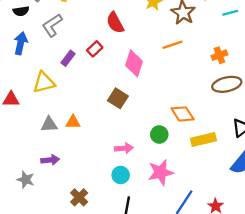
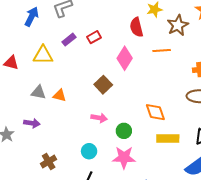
red semicircle: (115, 23) -> (136, 27), moved
green circle: (159, 135) -> (124, 131), moved
pink arrow: (124, 148) -> (99, 118), moved

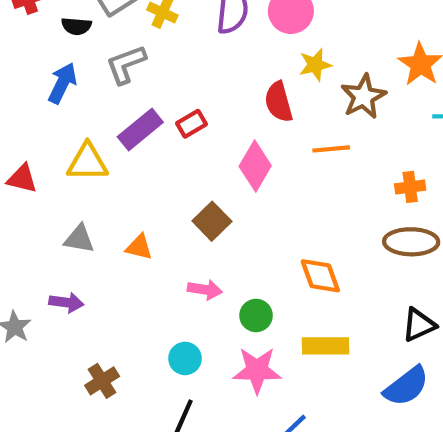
purple rectangle: (69, 40) -> (140, 129), size x1.5
orange triangle: (60, 96) -> (139, 247), moved
yellow rectangle: (168, 139) -> (326, 346), moved

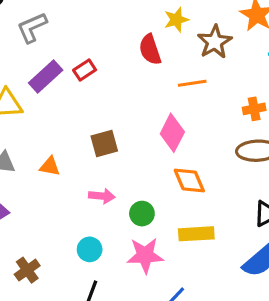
pink diamond: (255, 166) -> (172, 133), moved
brown square: (212, 221) -> (104, 143), turned 32

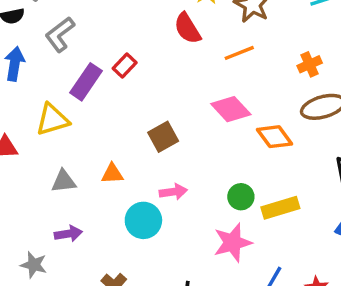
pink diamond: (172, 133) -> (231, 109), turned -57
orange diamond: (189, 181) -> (274, 137), moved
green circle: (142, 214) -> (241, 197), moved
cyan circle: (90, 249) -> (143, 220), moved, size x1.4

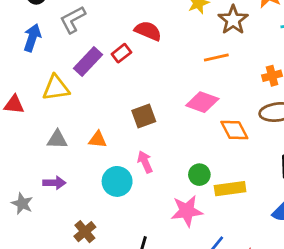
red semicircle: (187, 28) -> (148, 31), moved, turned 136
pink diamond: (231, 109) -> (202, 102), turned -36
pink arrow: (173, 192) -> (145, 162), turned -115

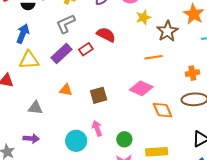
gray L-shape: (73, 20) -> (66, 24), moved
yellow triangle: (56, 88) -> (29, 60), moved
orange triangle: (98, 140) -> (66, 90), moved
green circle: (199, 175) -> (124, 139), moved

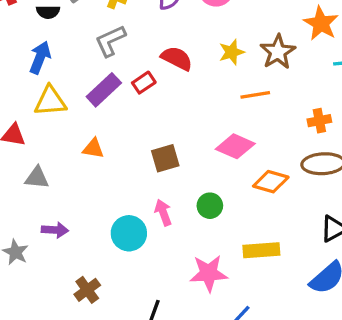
yellow star: (143, 17) -> (232, 52), moved
orange triangle: (66, 90) -> (93, 148), moved
gray triangle: (35, 108) -> (37, 178), moved
orange diamond: (163, 110) -> (271, 182), turned -50
green circle: (124, 139) -> (210, 206), moved

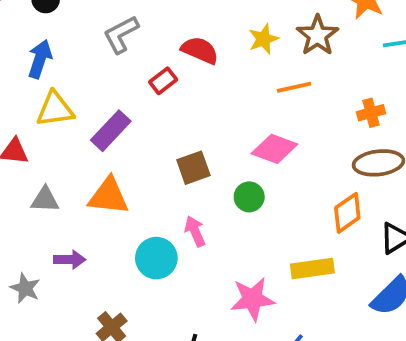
purple rectangle: (104, 90) -> (111, 131), moved
orange triangle: (93, 148) -> (109, 196), moved, size x1.6
orange diamond: (271, 182) -> (347, 213), moved, turned -48
green circle: (210, 206) -> (249, 197), moved

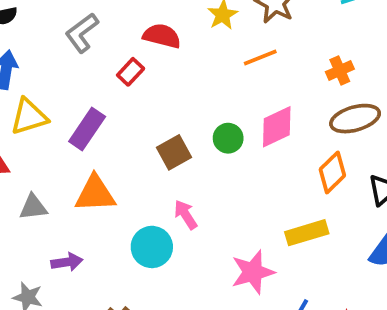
pink diamond: (274, 149) -> (277, 127), moved, turned -36
green circle: (249, 197) -> (228, 138), moved

